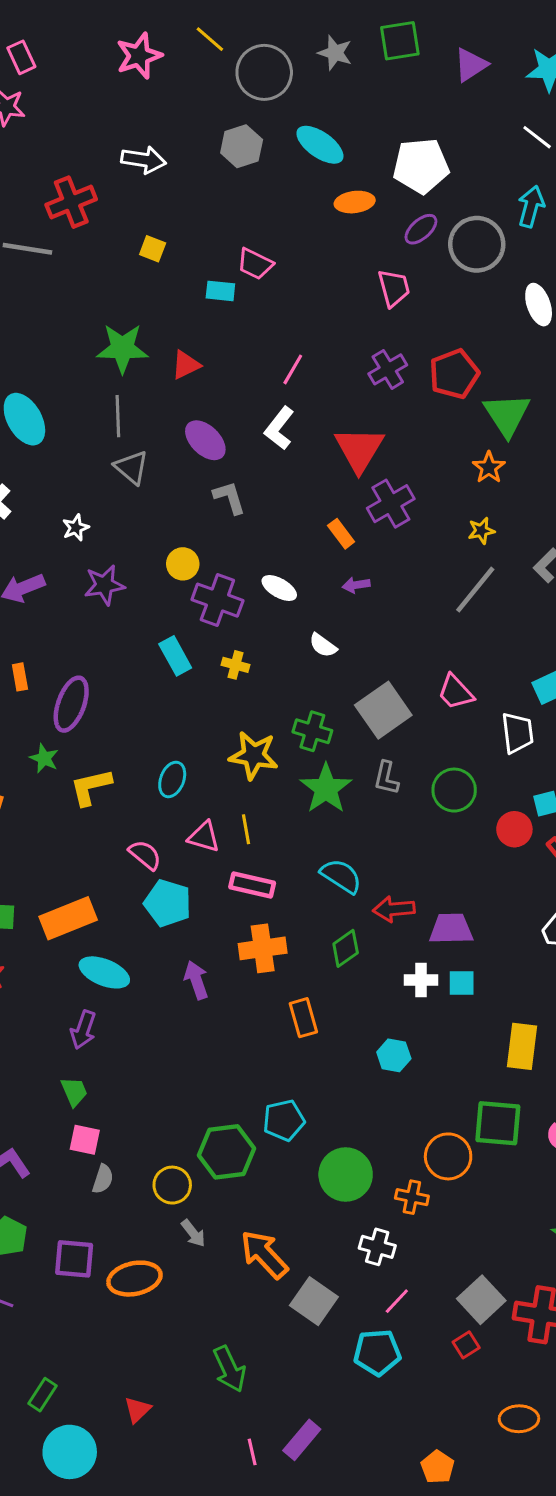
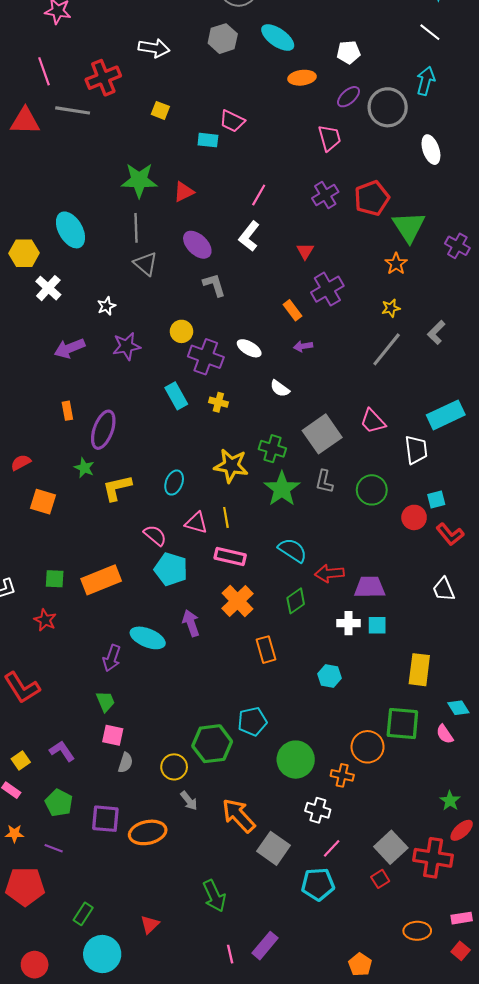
white pentagon: (421, 166) -> (349, 52), size x0.6
red triangle: (359, 449) -> (305, 251), size x0.5
orange cross: (263, 948) -> (238, 601), turned -36
cyan ellipse: (104, 972) -> (148, 638), moved

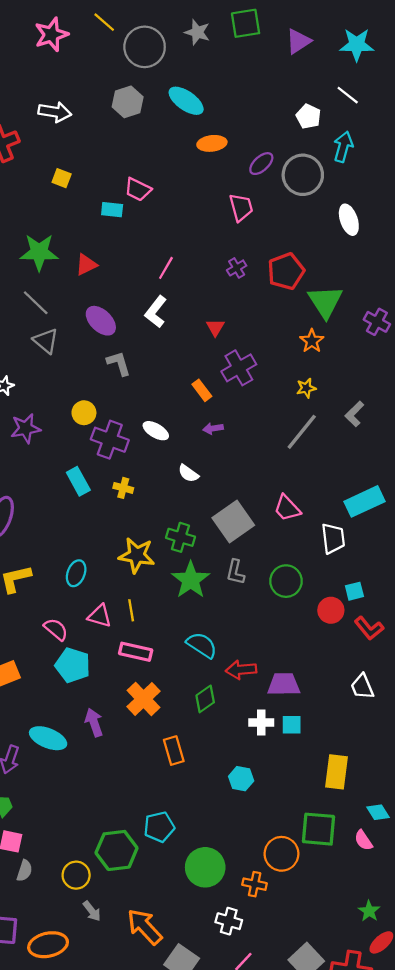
white pentagon: (349, 52) -> (308, 116), moved, turned 30
purple cross: (325, 195) -> (237, 268), size x0.7
gray line: (136, 228) -> (36, 303), turned -44

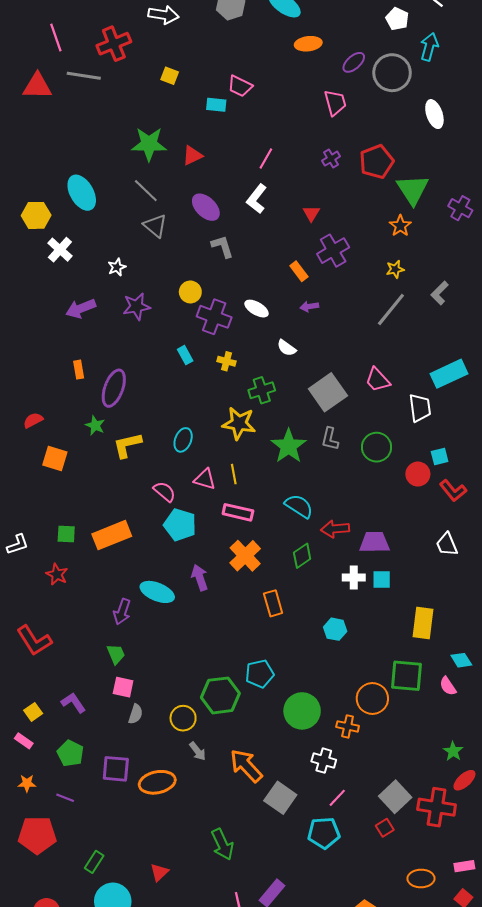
cyan rectangle: (78, 481) -> (185, 355), size x0.7
green cross: (180, 537) -> (262, 390), moved, turned -35

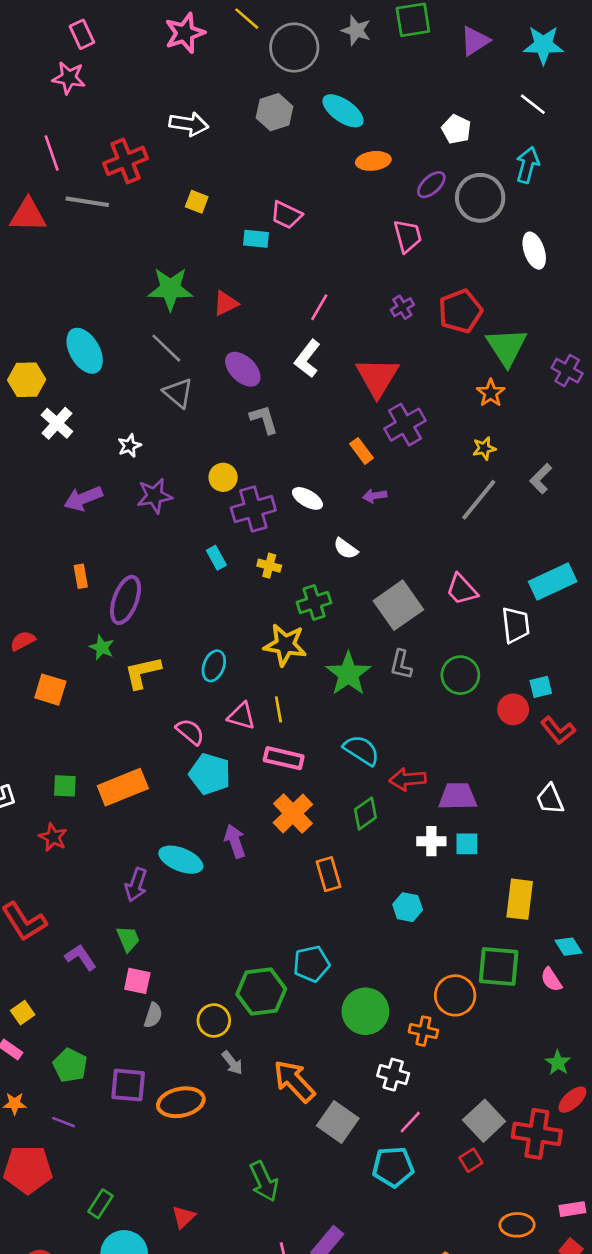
white pentagon: (397, 19) -> (456, 129), moved
red triangle: (311, 213) -> (377, 377), size x2.0
purple cross: (214, 317) -> (253, 509), turned -36
purple L-shape: (73, 703) -> (81, 957), moved

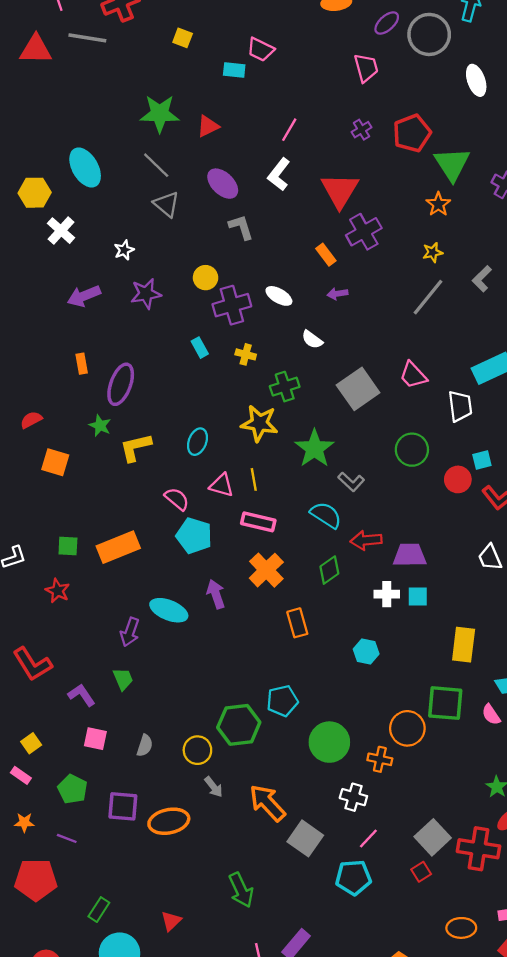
gray L-shape: (401, 665) -> (351, 482), moved, turned -60
pink square: (137, 981) -> (95, 739), moved

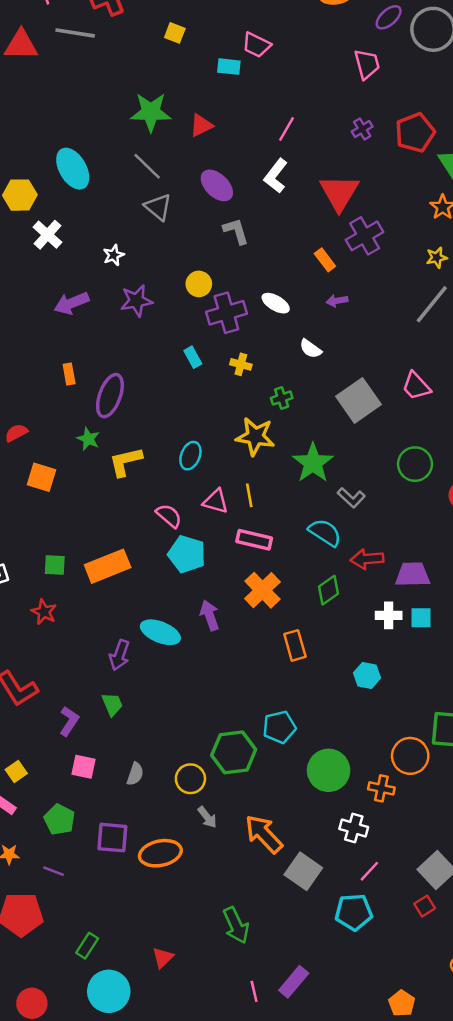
green cross: (285, 387) -> (282, 398), size x0.7
purple L-shape: (82, 695) -> (69, 721), turned 68

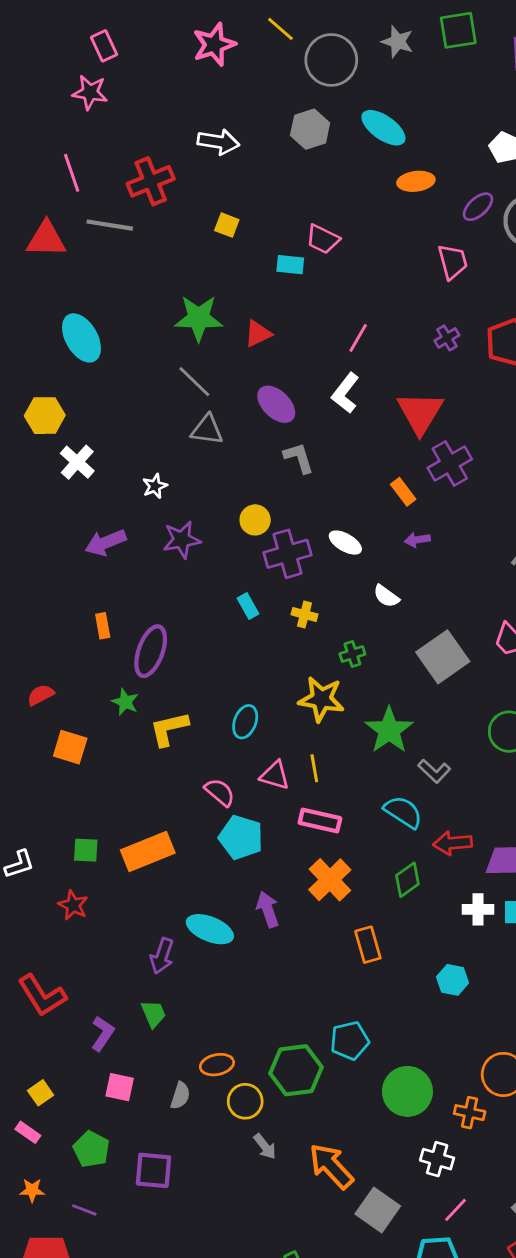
cyan ellipse: (73, 169) -> (81, 338), moved
gray triangle: (158, 207) -> (207, 430), turned -32
orange ellipse: (160, 853) -> (217, 1065), moved, size x0.7

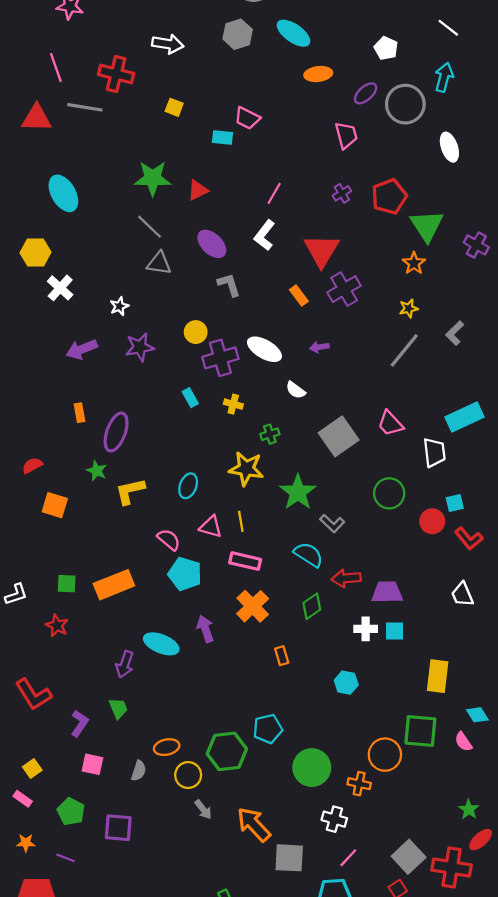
red cross: (151, 181) -> (116, 74), turned 36
orange rectangle: (403, 492) -> (299, 295), moved
white ellipse: (345, 543) -> (264, 349), size x1.4
orange rectangle: (368, 945) -> (282, 656), size x0.7
gray square: (378, 1210) -> (289, 858), turned -32

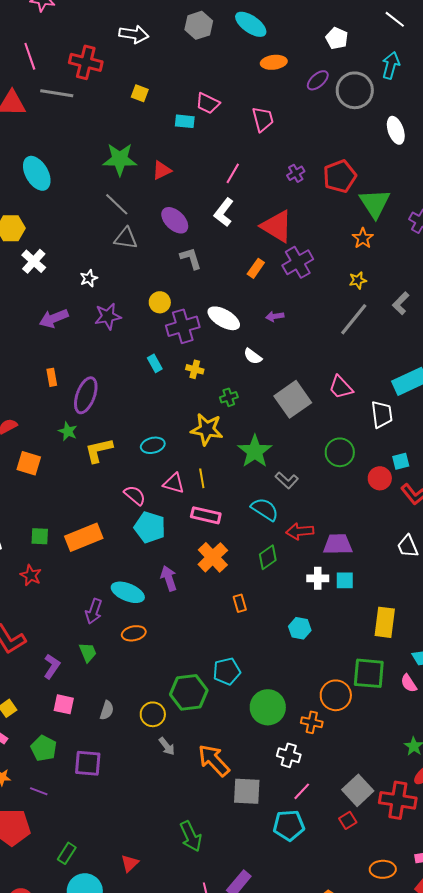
pink trapezoid: (346, 135) -> (263, 119), moved
red triangle: (321, 250) -> (277, 226), turned -30
orange rectangle: (299, 295) -> (256, 268), turned 72
cyan ellipse: (188, 486) -> (153, 445), turned 55
orange ellipse: (167, 747) -> (134, 633), moved

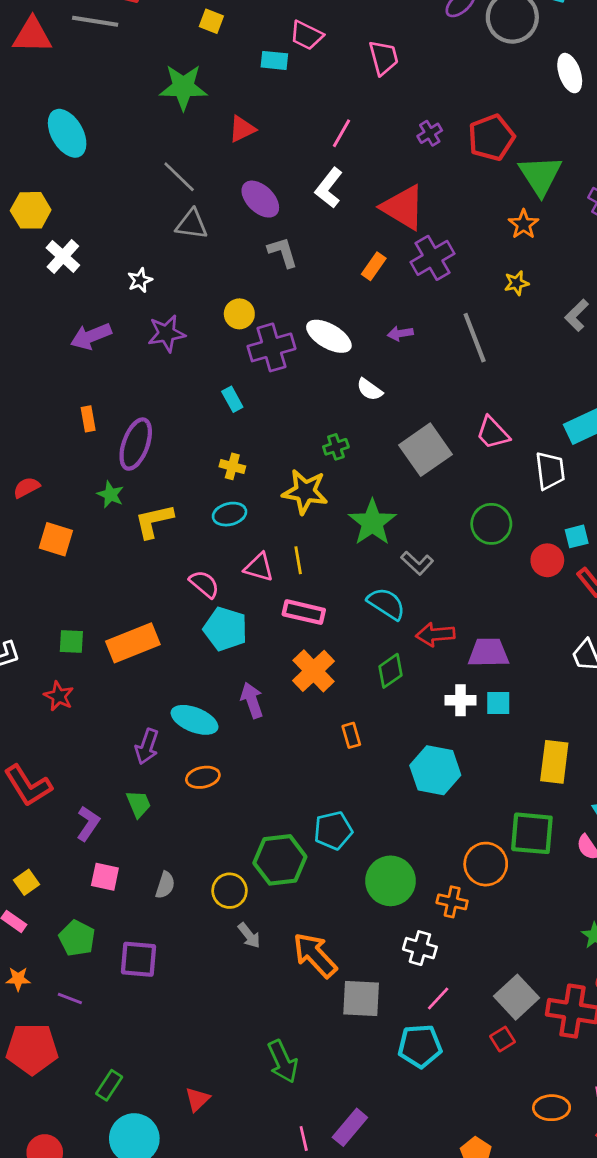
green star: (120, 159) -> (183, 87), moved
gray line: (354, 319) -> (475, 338), moved, turned -60
yellow cross: (195, 369) -> (232, 466), moved
cyan hexagon: (300, 628) -> (435, 770), size x1.6

